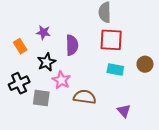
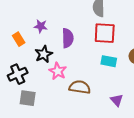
gray square: (41, 98) -> (28, 98), moved

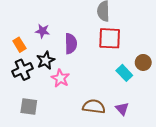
cyan rectangle: (109, 61) -> (124, 73), moved, turned 35
black cross: (18, 74) -> (23, 70), moved
brown semicircle: (80, 87) -> (94, 107), moved

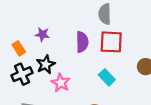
purple semicircle: (71, 44) -> (82, 42), moved
cyan rectangle: (124, 73) -> (107, 77), moved

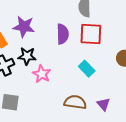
purple star: (42, 34) -> (24, 27), size x1.5
black star: (46, 64) -> (27, 56), turned 30

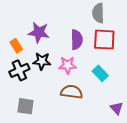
pink star: (42, 74) -> (67, 65), moved, turned -30
brown semicircle: (75, 102) -> (72, 92), moved

